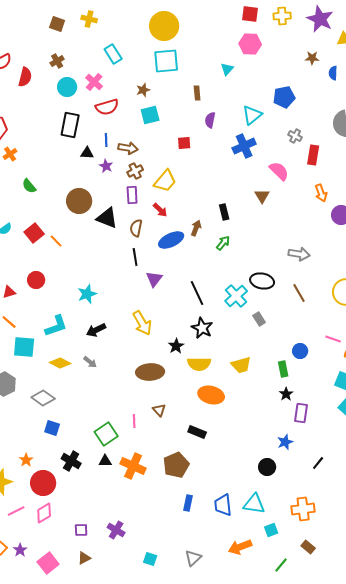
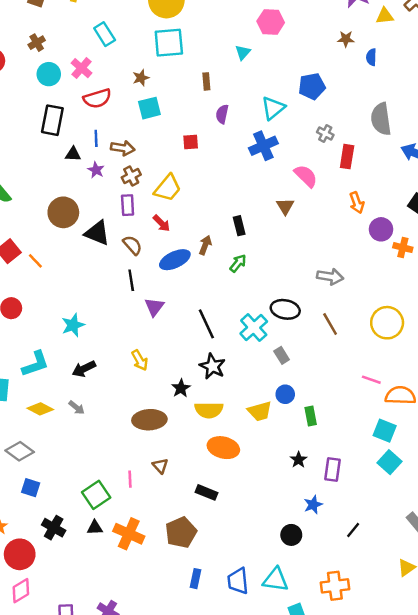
brown semicircle: (136, 228) -> (132, 245), turned 126
yellow arrow: (142, 323) -> (140, 360), size x0.7
blue circle: (300, 351) -> (285, 394), moved
black star: (286, 394) -> (299, 460), moved

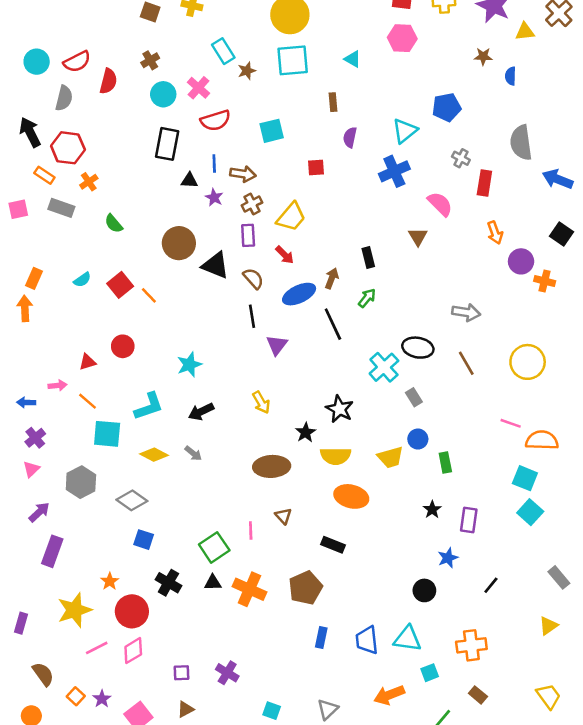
cyan triangle: (243, 52) -> (353, 59), moved, turned -42
brown star: (141, 78) -> (247, 71), moved
black line: (206, 324) -> (333, 324), moved

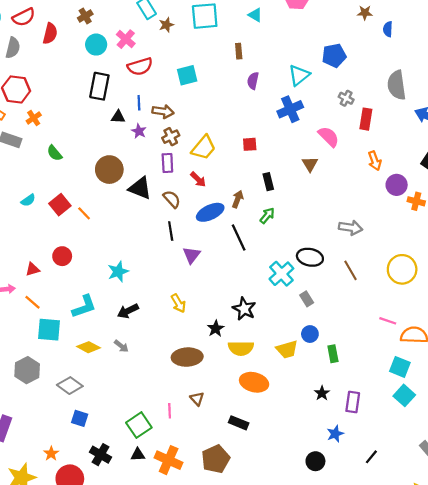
red square: (316, 167) -> (250, 144), moved

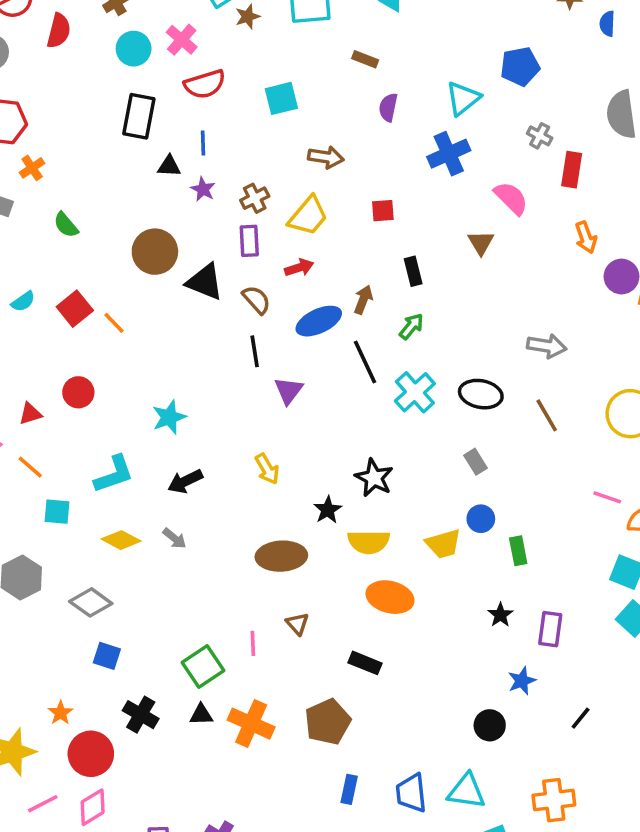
brown rectangle: (239, 51) -> (365, 59), turned -64
brown arrow: (163, 111) -> (326, 157), moved
red arrow: (198, 179) -> (299, 268), turned -63
cyan cross: (281, 274) -> (415, 392), moved
cyan square: (49, 330) -> (57, 512), size x0.7

